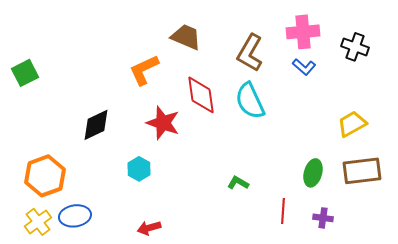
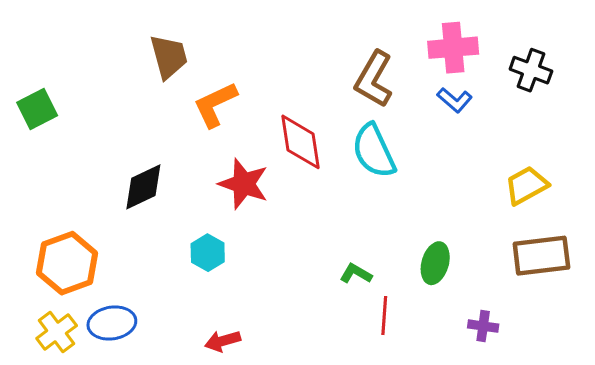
brown trapezoid: (186, 37) -> (169, 57), moved, turned 52
green ellipse: (313, 173) -> (435, 263), moved
red line: (283, 211) -> (384, 316), moved

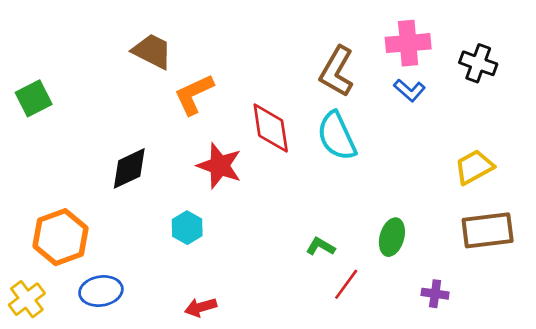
brown trapezoid: (169, 57) -> (152, 51), turned -48
red line: (384, 316) -> (346, 284), turned 32
yellow cross: (57, 332) -> (27, 299), moved

